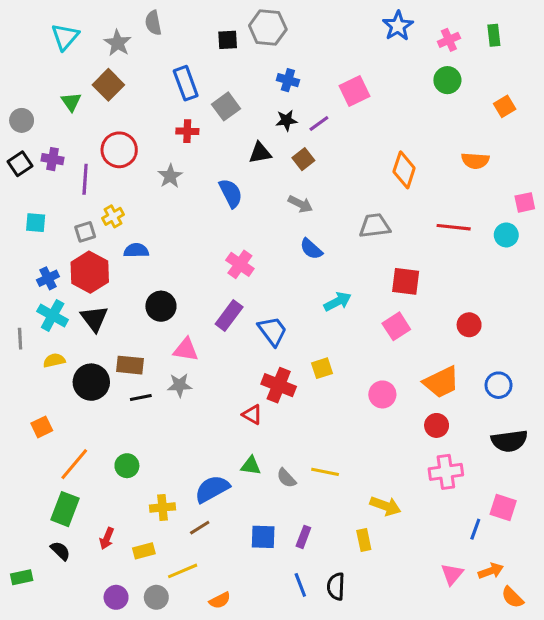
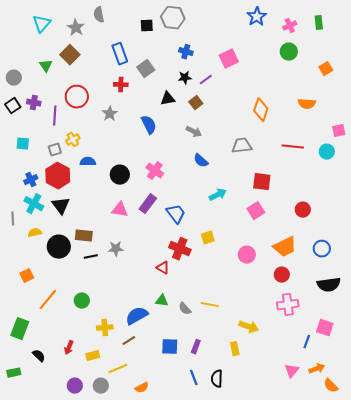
black circle: (161, 306) -> (120, 175), moved
pink triangle: (186, 350) -> (120, 210), moved
green rectangle: (65, 509) -> (20, 329), moved

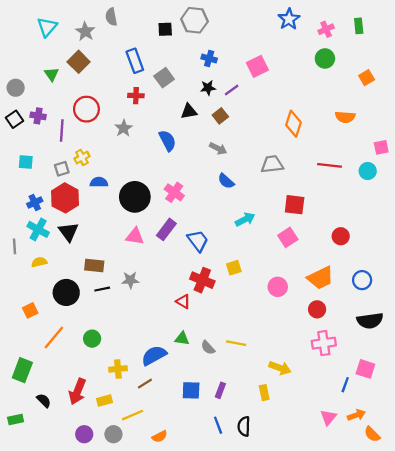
black circle: (120, 175) -> (135, 197), size x1.4
black circle: (59, 247) -> (66, 292), moved
red arrow: (69, 348) -> (77, 391), size x1.6

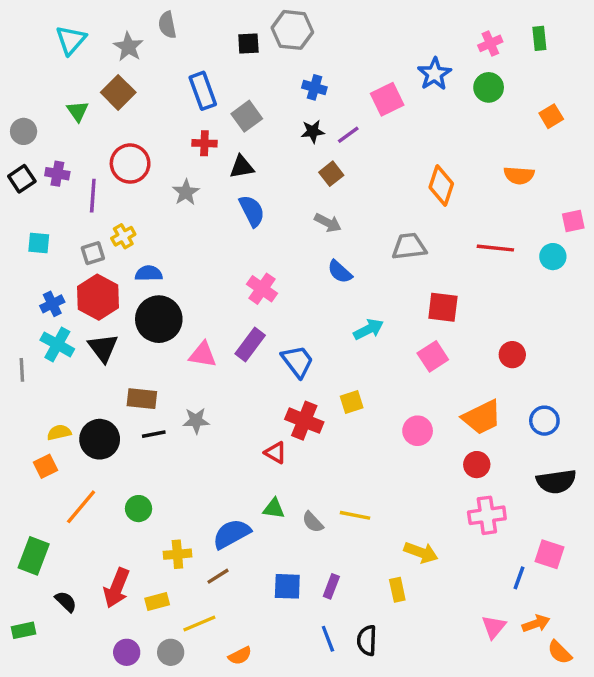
blue star: (289, 19) -> (434, 74), moved
black triangle: (189, 111) -> (242, 167), moved
black circle: (135, 197) -> (159, 319), moved
yellow semicircle: (39, 262) -> (59, 432), moved

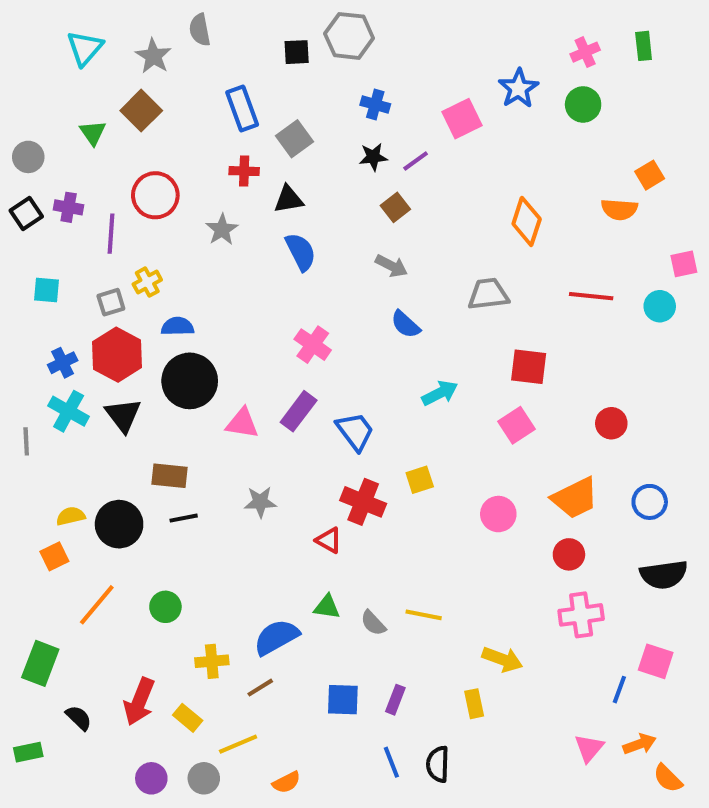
orange square: (551, 116) -> (650, 175), moved
gray star: (196, 421) -> (260, 502), moved
yellow rectangle: (157, 602) -> (188, 718), turned 55

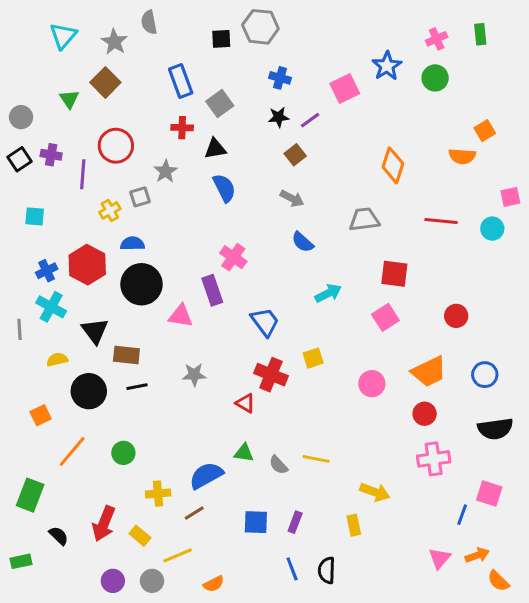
gray square: (111, 302) -> (140, 197), moved
purple rectangle: (299, 411) -> (212, 290), moved, turned -56
black triangle: (123, 415) -> (95, 331), moved
yellow semicircle: (71, 516) -> (57, 360), moved

